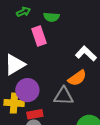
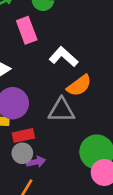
white L-shape: (86, 54) -> (64, 57), moved

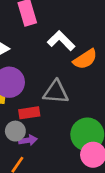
orange semicircle: (79, 86) -> (85, 59), moved
red rectangle: (23, 135) -> (29, 113), moved

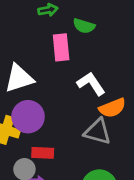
gray triangle: (56, 92) -> (98, 132), moved

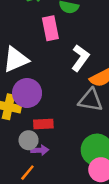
white L-shape: (91, 84) -> (80, 58), turned 75

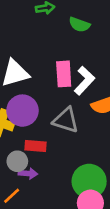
pink rectangle: (50, 28) -> (64, 74), moved
gray triangle: (90, 100) -> (66, 120), moved

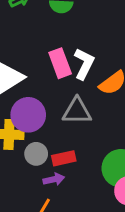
red rectangle: (36, 146) -> (64, 158), moved
gray circle: (17, 161) -> (36, 154), moved

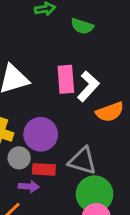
gray triangle: (77, 111) -> (82, 161), moved
purple circle: (28, 115) -> (41, 134), moved

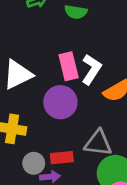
purple circle: (41, 134) -> (60, 102), moved
gray circle: (19, 158) -> (34, 163), moved

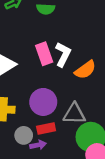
purple circle: (60, 102) -> (43, 102), moved

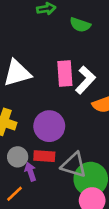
gray triangle: (74, 114) -> (74, 165), moved
purple arrow: (38, 145) -> (30, 172), turned -112

